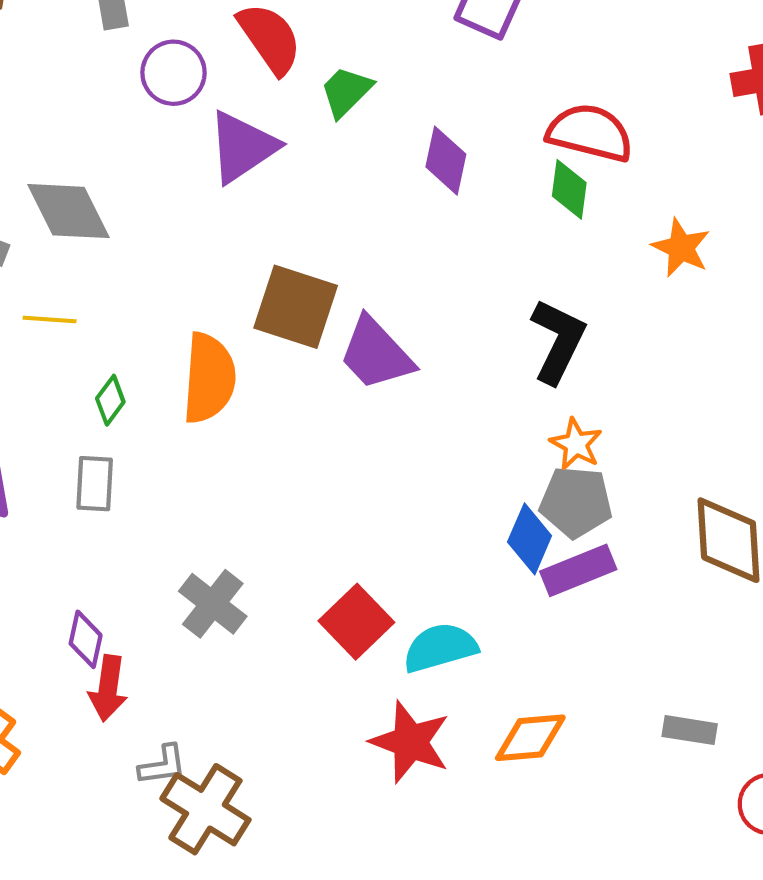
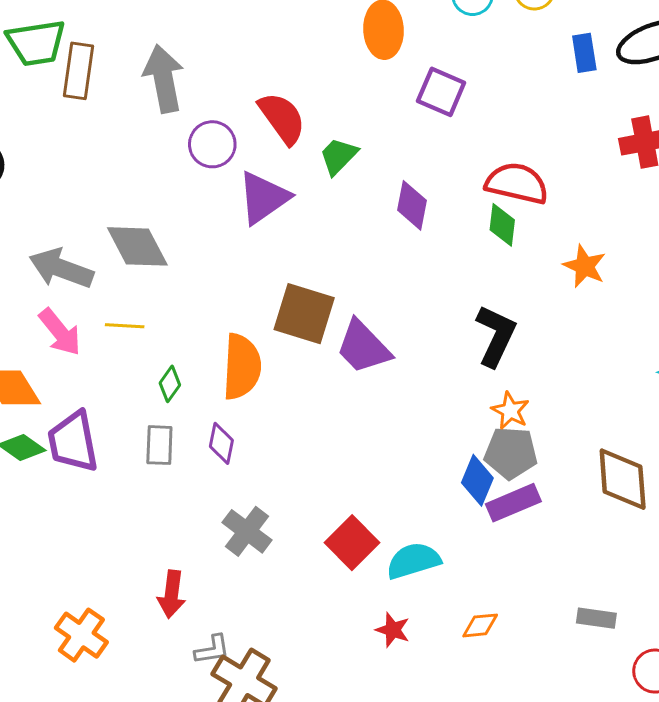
purple diamond: (86, 639) -> (221, 443), moved
orange diamond: (530, 738) -> (480, 625), size x0.7
red star: (410, 742) -> (393, 630), size x0.6

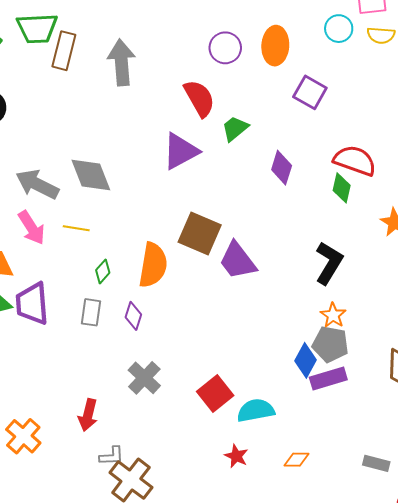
purple circle: (212, 144) -> (225, 48), moved

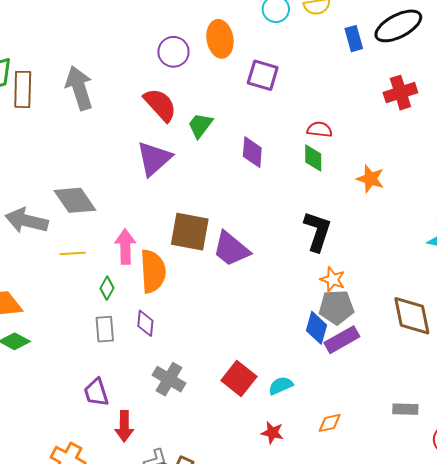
red semicircle: (355, 161) -> (320, 130), size x0.6
pink arrow: (32, 228) -> (125, 247), moved, turned -136
purple trapezoid: (32, 304) -> (96, 392), moved, size x0.7
cyan semicircle: (256, 410) -> (281, 386), size x0.7

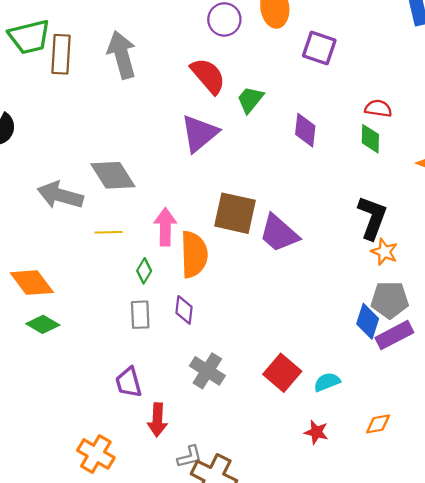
orange star: (333, 279) -> (384, 252), moved

